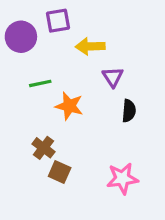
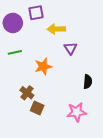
green line: (40, 83) -> (15, 52), moved
orange star: (69, 106) -> (43, 66), turned -30
black semicircle: (129, 111) -> (88, 82), moved

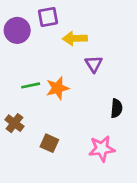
green line: (15, 52) -> (31, 85), moved
brown cross: (27, 93) -> (14, 123), moved

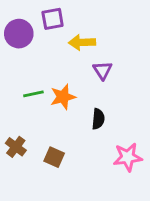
black semicircle: (117, 108) -> (98, 119), moved
brown cross: (14, 123) -> (16, 147), moved
pink star: (102, 149) -> (128, 157), moved

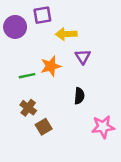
orange star: (63, 97) -> (51, 66), moved
brown cross: (16, 147) -> (28, 108), moved
brown square: (54, 157) -> (44, 127), turned 35

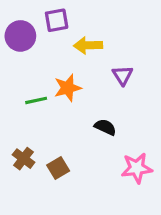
purple triangle: (83, 57) -> (123, 75), moved
black semicircle: (79, 96) -> (105, 127), turned -70
brown cross: (28, 108) -> (24, 159), moved

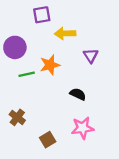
purple circle: (20, 36) -> (15, 47), moved
brown square: (58, 168) -> (48, 140), moved
pink star: (137, 168) -> (83, 128), moved

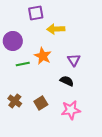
purple triangle: (91, 56) -> (74, 60), moved
orange star: (50, 65) -> (43, 56), turned -30
brown square: (48, 140) -> (41, 103), moved

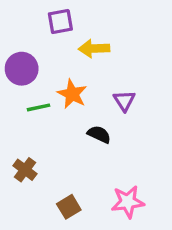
black semicircle: (67, 81) -> (99, 134), moved
brown square: (41, 103) -> (69, 207), moved
pink star: (71, 110) -> (128, 202), moved

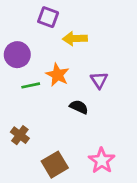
purple square: (60, 22) -> (48, 17), turned 30
pink star: (128, 202) -> (102, 161), turned -30
brown square: (69, 207) -> (55, 165), size x1.4

